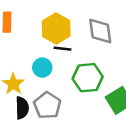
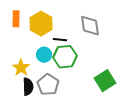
yellow hexagon: (56, 29) -> (41, 24), moved
green hexagon: (88, 78) -> (65, 57), moved

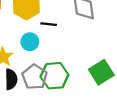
green hexagon: (65, 57) -> (54, 76), moved

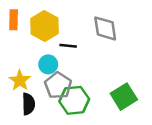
gray pentagon: (35, 77) -> (58, 85), moved

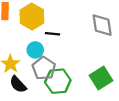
gray diamond: (105, 28) -> (102, 25), moved
black semicircle: (28, 104) -> (18, 84), turned 138

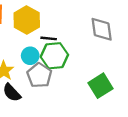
green hexagon: (58, 81) -> (54, 56), moved

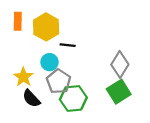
gray diamond: (102, 29) -> (120, 64), moved, turned 40
green hexagon: (54, 56) -> (73, 98), moved

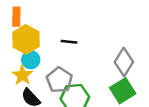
yellow hexagon: (46, 27) -> (26, 39), moved
cyan circle: (50, 62) -> (31, 60), moved

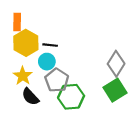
black line: (69, 42) -> (50, 45), moved
cyan circle: (31, 60) -> (47, 62), moved

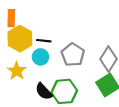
gray pentagon: (57, 80) -> (73, 55), moved
black semicircle: (30, 97) -> (44, 91), moved

